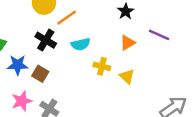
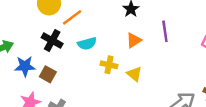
purple line: (159, 35) -> (165, 31), turned 60

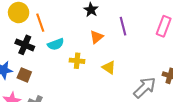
orange line: (72, 17) -> (40, 23), turned -66
yellow triangle: (134, 74) -> (109, 67), moved

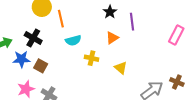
purple line: (123, 26) -> (132, 22), moved
black cross: (25, 45) -> (33, 38), moved

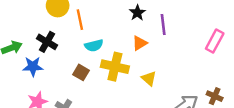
yellow cross: (92, 58) -> (115, 67), size x1.6
brown square: (41, 66) -> (81, 72), moved

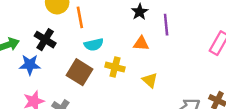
orange triangle: (140, 43) -> (141, 43), turned 35
yellow cross: (115, 67) -> (115, 67), size x0.7
brown square: (81, 72) -> (80, 72), size x1.5

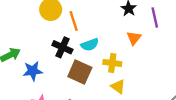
black cross: (45, 40) -> (62, 47), moved
orange triangle: (141, 43) -> (134, 38), turned -49
yellow triangle: (150, 80) -> (118, 87), moved

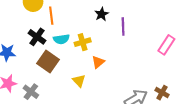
orange triangle: (134, 38) -> (98, 62), moved
yellow cross: (112, 63) -> (83, 42), moved, turned -35

